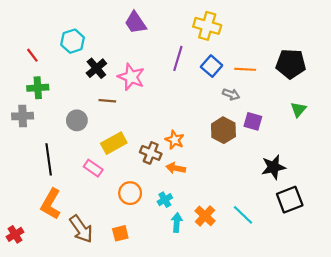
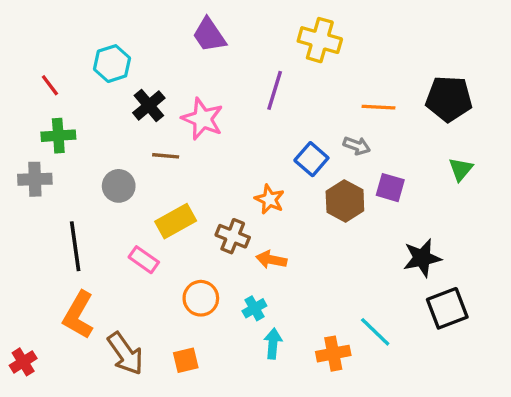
blue square: (212, 66) -> (311, 159), moved
orange star: (175, 140) -> (270, 199), moved
orange cross: (205, 216) -> (333, 354), moved, turned 36

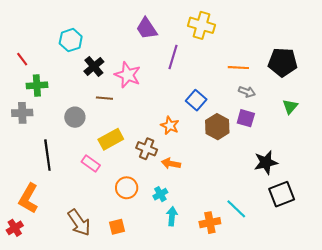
purple trapezoid: (209, 35) -> (147, 28), moved
red line: (50, 85) -> (22, 59), moved
gray arrow: (357, 146) -> (247, 92), moved
orange L-shape: (78, 315) -> (28, 198), moved

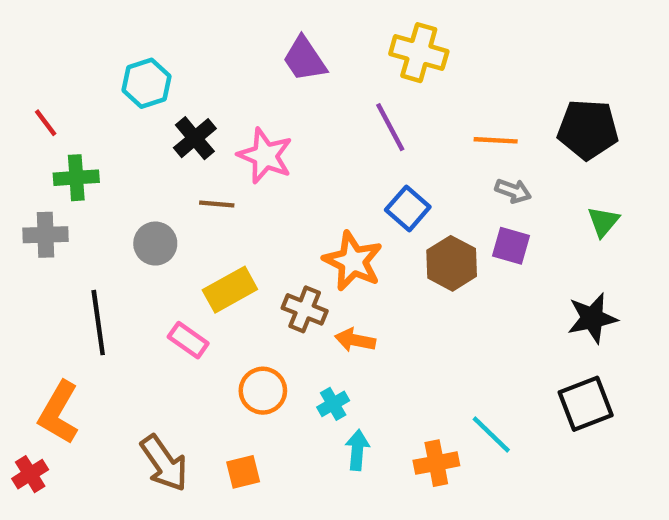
purple line: (173, 57) -> (390, 127), moved, turned -45
orange star: (170, 126) -> (353, 261), size x1.5
black star: (266, 162) -> (592, 318), moved

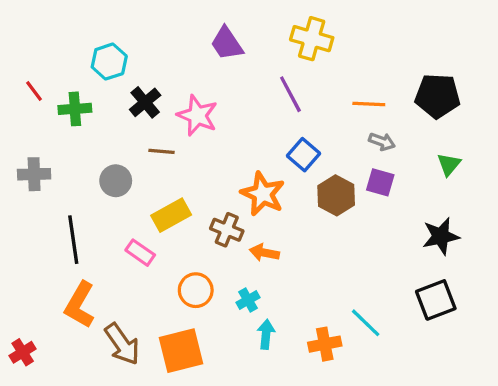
green cross: (76, 178) -> (75, 109), moved
orange L-shape: (59, 413) -> (80, 305), moved
orange square: (243, 472) -> (181, 351), size x1.8

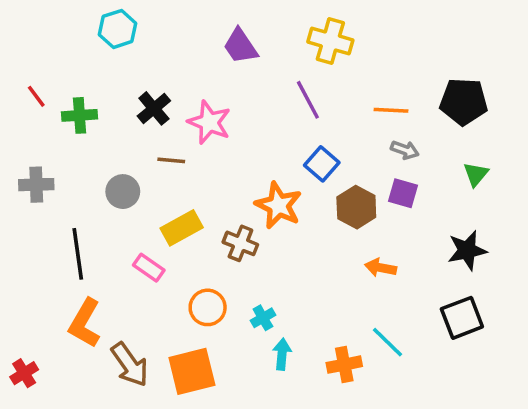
cyan hexagon: (109, 62) -> (118, 29), moved
orange arrow: (264, 253) -> (381, 268), moved

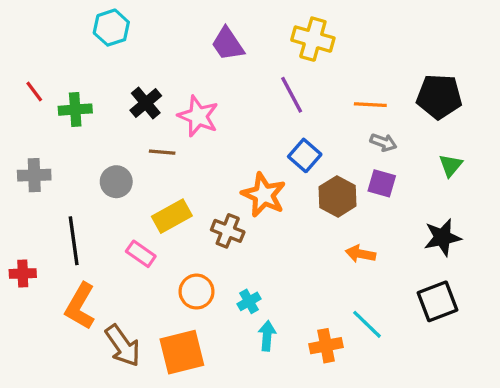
red cross: (24, 373) -> (23, 274), moved, turned 30

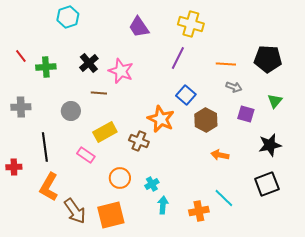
purple line: (292, 95) -> (178, 58), turned 55
purple square: (382, 183) -> (246, 114), moved

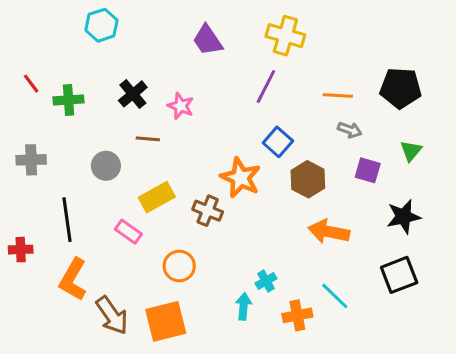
pink star: (121, 71) -> (181, 106), size x0.7
orange arrow: (220, 155) -> (329, 232), size x1.5
cyan cross: (152, 184) -> (266, 281), moved

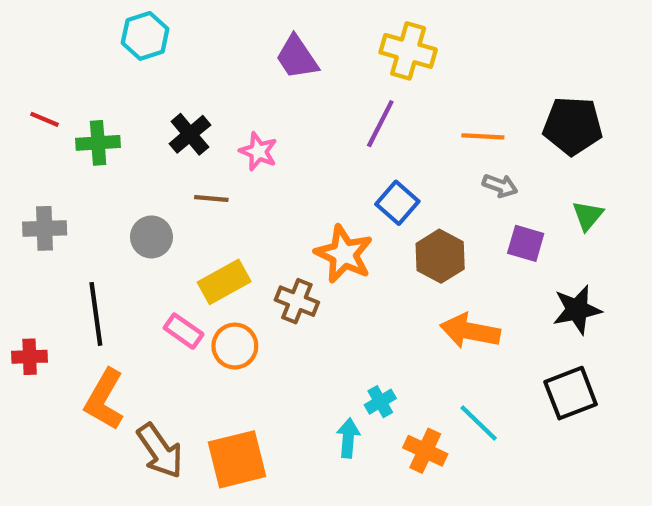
red line: (31, 84) -> (45, 119), turned -30
orange circle: (179, 266) -> (235, 346), moved
orange cross: (297, 315) -> (425, 451), turned 36

